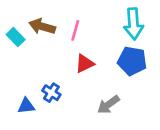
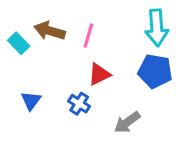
blue cross: (51, 93) -> (79, 104), moved
blue triangle: (26, 106) -> (31, 101), moved, turned -48

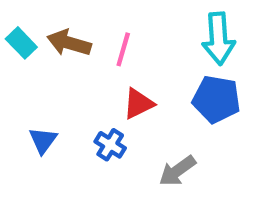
cyan rectangle: (19, 43) -> (21, 43), moved

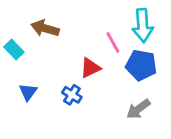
cyan rectangle: (21, 43) -> (14, 50), moved
pink line: (123, 49) -> (113, 42), moved, turned -45
gray arrow: (177, 171) -> (138, 109), moved

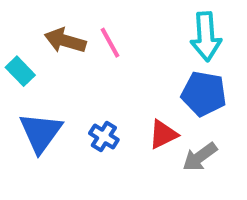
pink line: (113, 42) -> (110, 43), moved
red triangle: (90, 68) -> (163, 134), moved
blue triangle: (28, 92) -> (41, 132), size x1.6

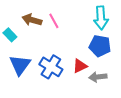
blue cross: (104, 136) -> (51, 67), size x1.6
gray arrow: (200, 157) -> (98, 77), turned 30

